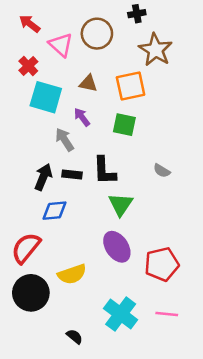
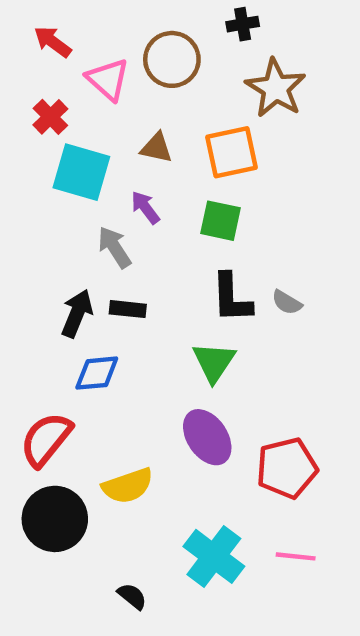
black L-shape: (104, 171) -> (232, 298), moved

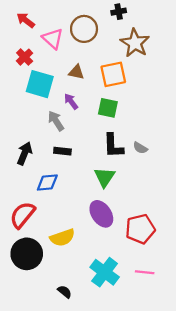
black arrow: (77, 313) -> (25, 153), moved

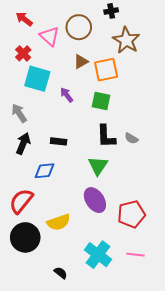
brown triangle: (76, 72) -> (81, 62), moved, turned -42
gray arrow: (56, 121) -> (19, 113), moved

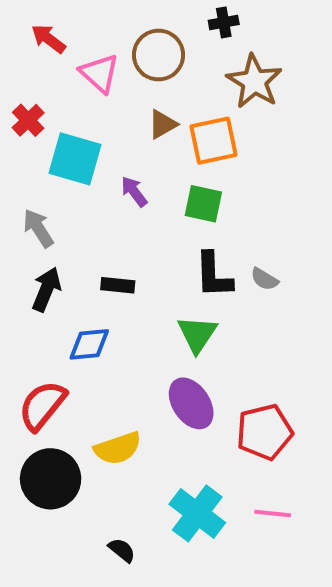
red cross: (23, 53) -> (28, 120), moved

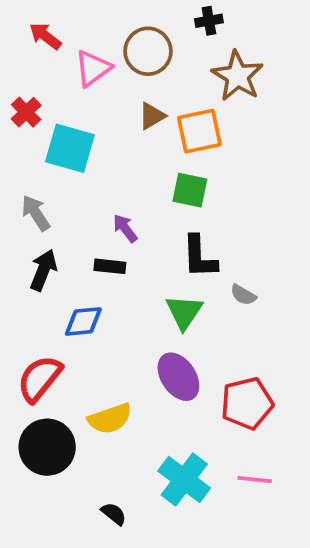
pink triangle: (99, 73) -> (93, 68), turned 42
purple arrow: (134, 192) -> (125, 228), moved
gray semicircle: (264, 279) -> (243, 295), moved

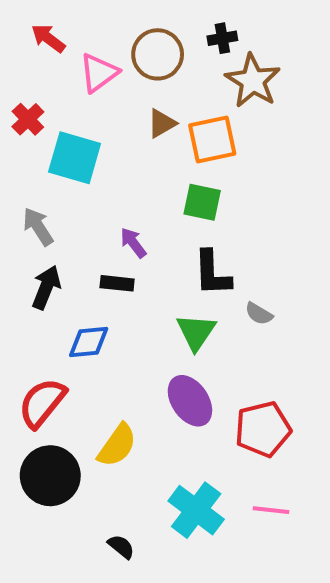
black cross: (209, 21) -> (222, 38), moved
yellow semicircle: (110, 419) -> (117, 445), turned -36

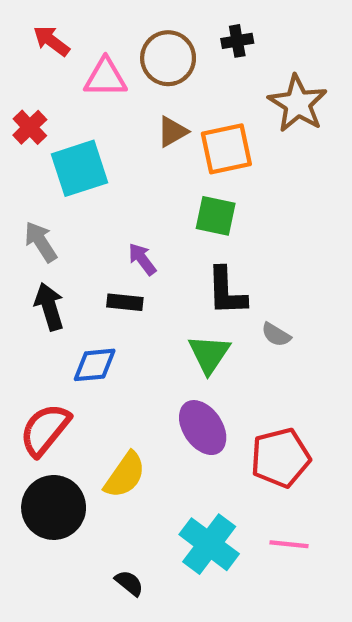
pink triangle: (99, 73) -> (105, 78), turned 36
brown star: (253, 81) -> (298, 104), moved
cyan square: (75, 158) -> (80, 168), turned -34
black arrow: (46, 287) -> (49, 307), turned -39

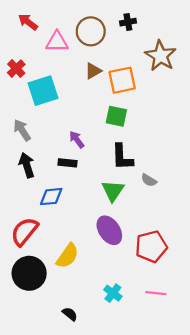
cyan cross: (209, 544) -> (113, 293), size x0.6

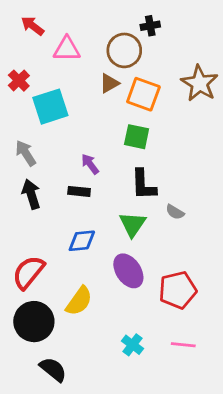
brown circle: (91, 31) -> (124, 50), moved
brown star: (161, 56) -> (200, 83), moved
orange square: (122, 80) -> (143, 94), turned 32
blue diamond: (51, 197) -> (82, 241), moved
black semicircle: (70, 314) -> (53, 369), moved, size x1.5

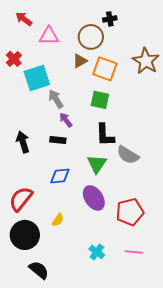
gray arrow: (26, 153) -> (56, 99), moved
gray semicircle: (175, 212) -> (128, 155), size x1.6
yellow semicircle: (79, 301) -> (58, 220), size x0.6

